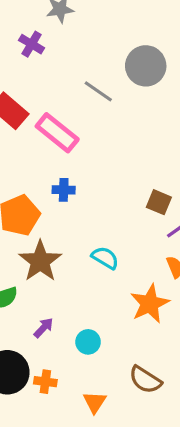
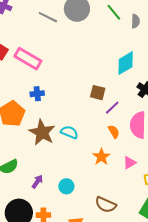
gray line: (98, 91) -> (48, 17), moved
brown star: (40, 261) -> (42, 132), moved
orange star: (150, 304) -> (101, 157), size x0.7

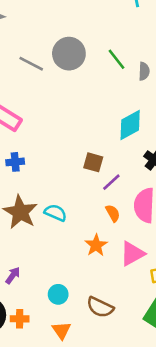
pink triangle: (130, 163) -> (132, 254), size x1.5
cyan circle: (66, 186) -> (58, 294), moved

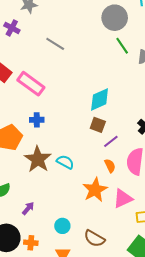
gray circle: (69, 54) -> (115, 18), moved
cyan diamond: (130, 125) -> (100, 99), moved
orange star: (96, 245) -> (95, 190), size x1.4

